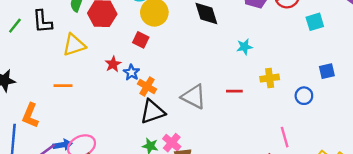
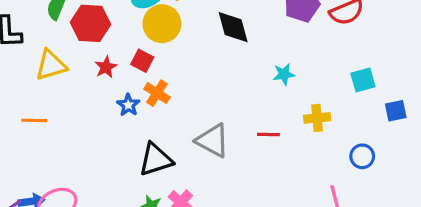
cyan square: (315, 22) -> (363, 80), moved
red star: (113, 64) -> (106, 67), moved
orange cross: (147, 86) -> (157, 93), moved
blue circle: (304, 96) -> (362, 156), moved

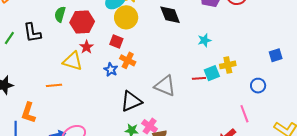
yellow triangle: (51, 65) -> (73, 61), moved, turned 40
red star: (106, 67) -> (86, 47), moved
cyan square: (363, 80) -> (212, 73), moved

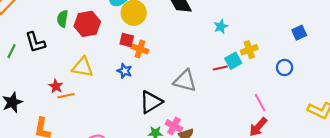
red star: (86, 47) -> (56, 86), moved
orange cross: (128, 60) -> (140, 49), moved
pink line: (244, 114) -> (260, 103), moved

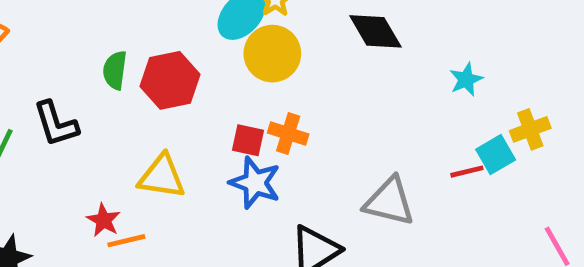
red square: (127, 40) -> (248, 140), moved
blue star: (125, 71) -> (255, 183), size x1.5

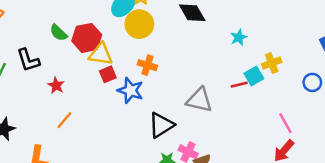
green semicircle: (115, 70) -> (58, 33), turned -54
red square: (248, 140) -> (108, 74), moved, turned -35
yellow triangle: (162, 176) -> (101, 54), moved
red star: (104, 220) -> (56, 85), moved
orange line: (126, 241) -> (64, 120), turned -36

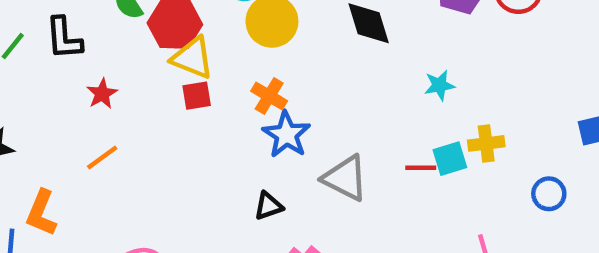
blue star: (130, 90) -> (286, 135), moved
black triangle: (161, 125) -> (268, 206), size x0.6

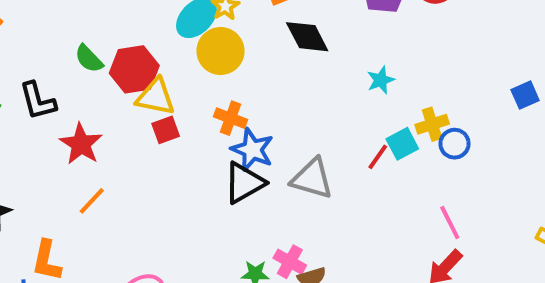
red star: (102, 94) -> (81, 144), size x1.5
red line: (421, 168) -> (378, 157), turned -44
blue circle: (549, 194) -> (455, 144), moved
black triangle: (268, 206) -> (244, 183), moved, size x1.6

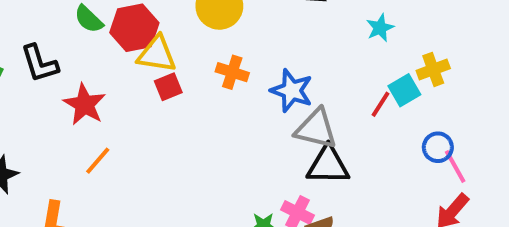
blue circle: (455, 144) -> (438, 147), moved
blue star: (252, 150) -> (292, 91), moved
black triangle: (244, 183) -> (328, 165), moved, turned 33

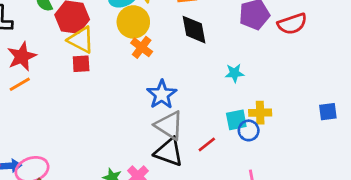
orange cross: (232, 72) -> (142, 47), moved
red line: (380, 104) -> (207, 144), moved
blue circle: (438, 147) -> (249, 130), moved
orange line: (98, 161) -> (20, 84), moved

